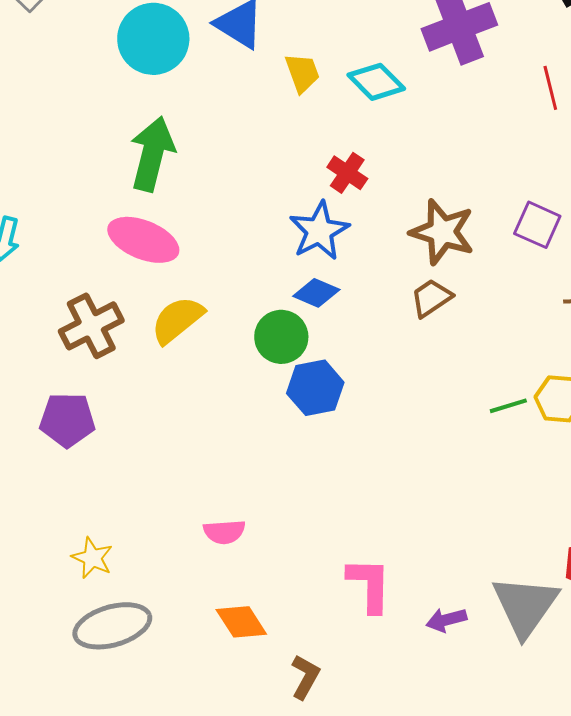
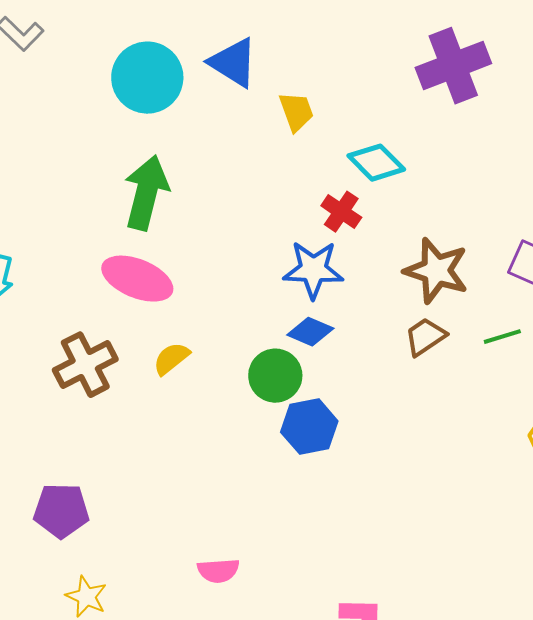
cyan diamond: (376, 82) -> (376, 163), moved
blue star: (319, 231) -> (313, 270), turned 30
yellow semicircle: (177, 320) -> (171, 359), size x0.7
green line: (508, 406) -> (502, 337), moved
purple pentagon: (67, 420) -> (61, 511), moved

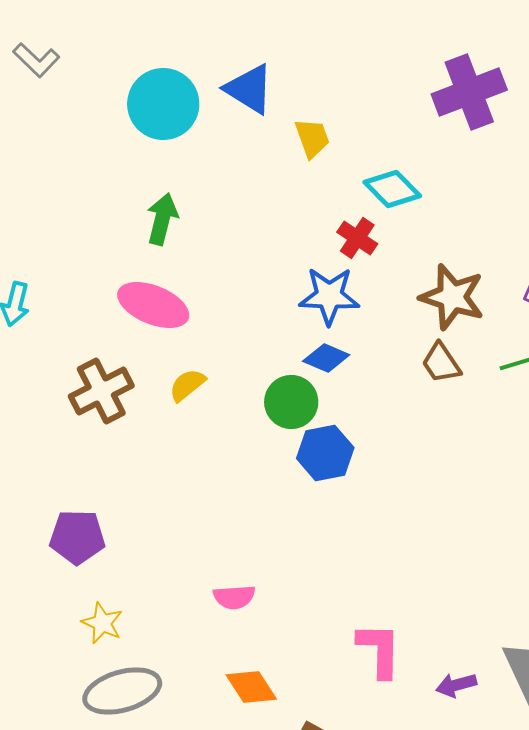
green arrow: (146, 193) -> (162, 219), size x0.7
brown trapezoid: (425, 337) -> (441, 363), turned -90

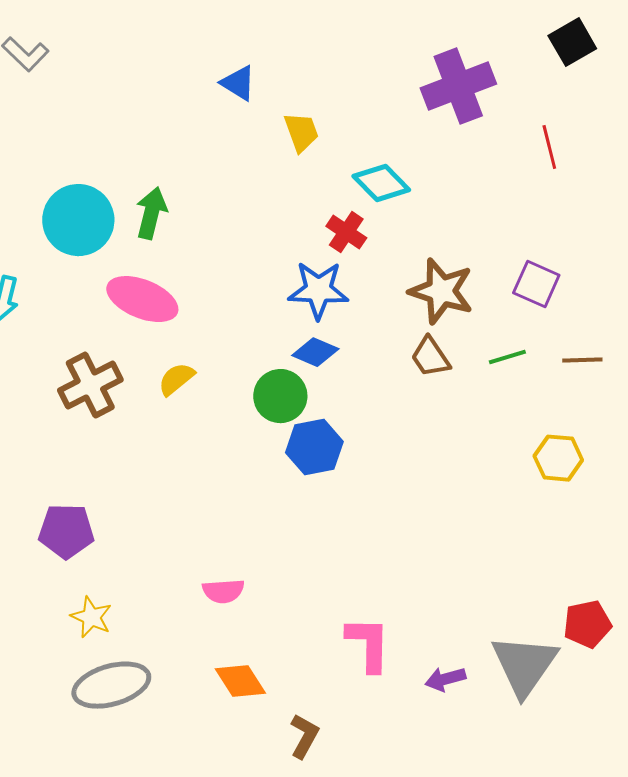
blue triangle: (249, 89) -> (238, 83), size x0.7
cyan circle: (163, 104) -> (78, 220), moved

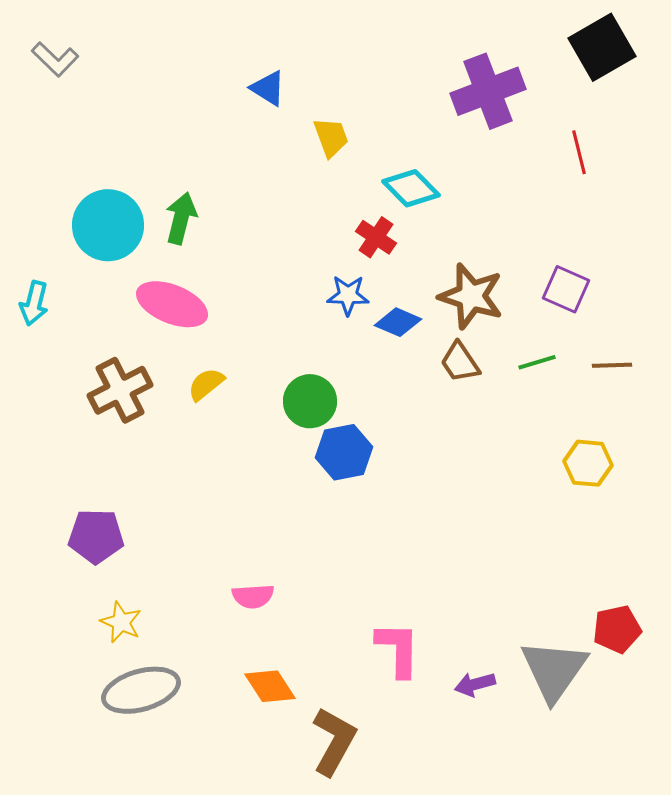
black square: (572, 42) -> (602, 47), size x1.4
blue star: (318, 290) -> (348, 295), size x0.7
blue diamond: (315, 352) -> (398, 322), moved
brown L-shape: (304, 736) -> (334, 741), size x1.5

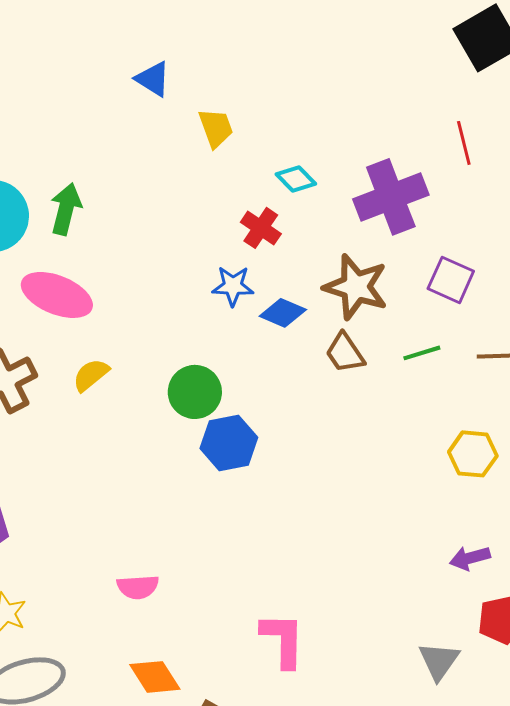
purple cross: (488, 91) -> (391, 197), moved
cyan diamond: (411, 188) -> (296, 179), size x0.7
gray triangle: (554, 670) -> (439, 661), size x0.6
purple arrow: (475, 684) -> (470, 558), moved

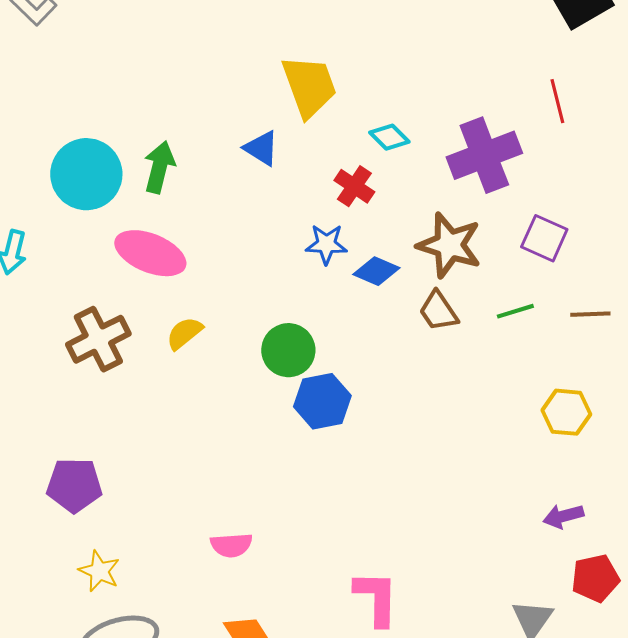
blue triangle: (153, 79) -> (261, 148), moved
yellow trapezoid: (216, 128) -> (309, 86), size x1.6

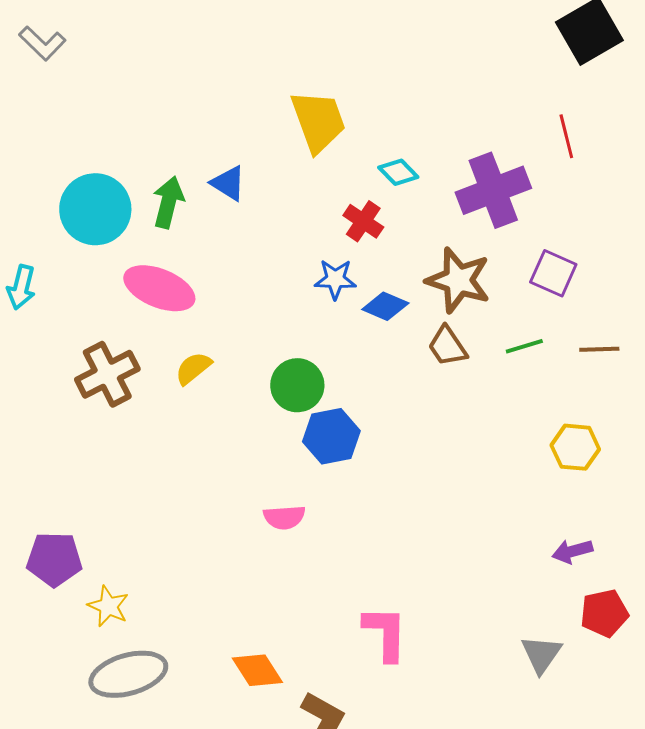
blue triangle: (261, 148) -> (228, 183), moved
purple pentagon: (74, 485) -> (54, 559), moved
pink semicircle: (231, 545) -> (284, 517), moved

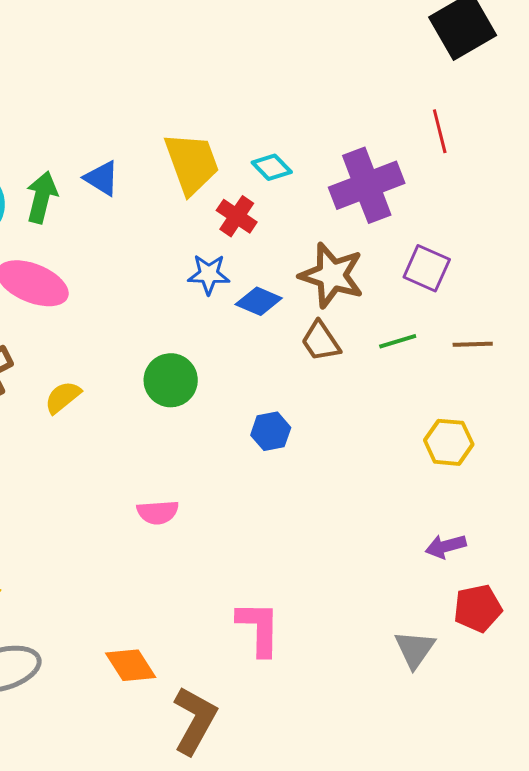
yellow trapezoid: (318, 121) -> (192, 163), moved
yellow semicircle: (193, 368) -> (63, 397), moved
blue hexagon: (331, 436) -> (271, 431), moved, size x0.7

